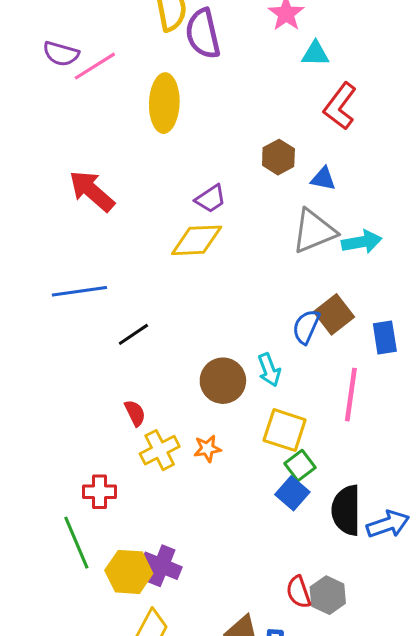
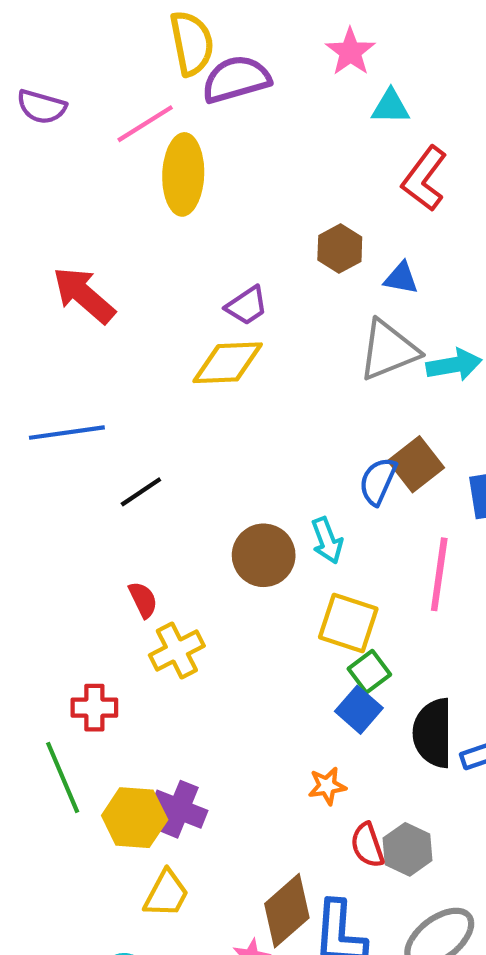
purple semicircle: (203, 34) -> (236, 79), turned 87
pink line: (95, 66) -> (145, 124), moved
orange star: (207, 449) -> (327, 786), moved

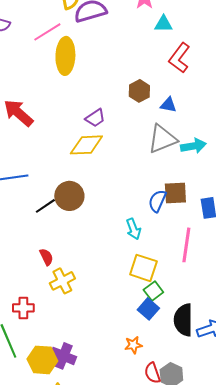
brown square: (416, 464) -> (175, 193), turned 35
brown circle: (264, 555) -> (69, 196), moved

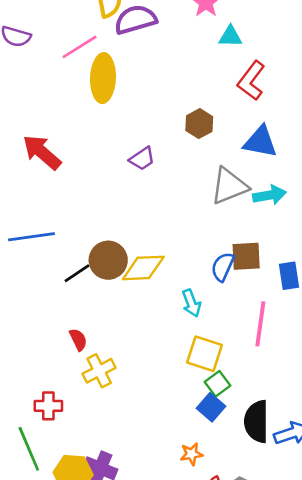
blue triangle: (168, 105) -> (260, 142), moved, size x1.6
yellow diamond: (86, 145) -> (143, 268), moved

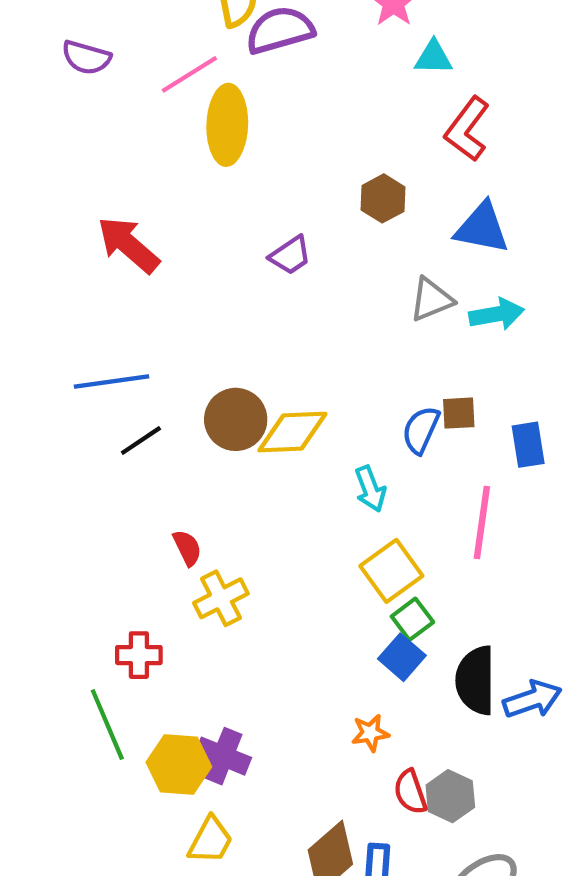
gray triangle: (229, 186) -> (431, 299), size x0.7
brown square: (246, 256) -> (459, 413), size x0.7
black line: (77, 273) -> (141, 440), moved
yellow square: (204, 354) -> (391, 571), turned 36

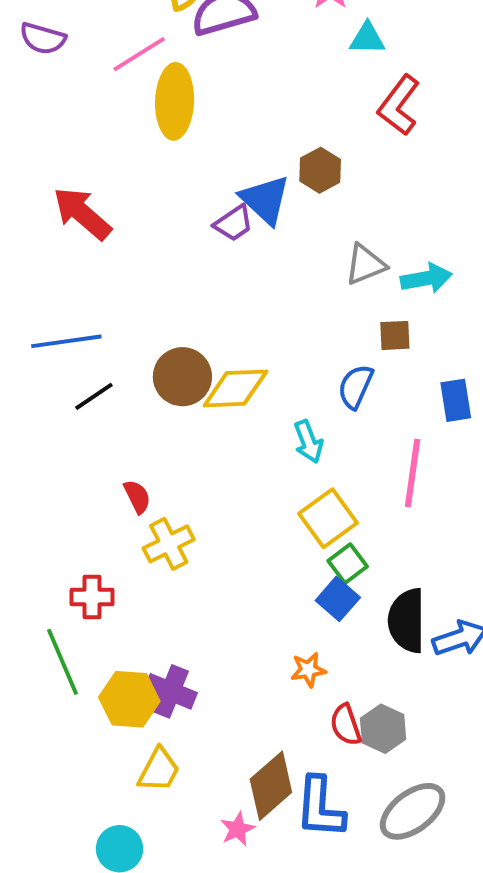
blue triangle: (482, 228) -> (265, 200), moved, turned 32
brown square: (459, 413) -> (395, 335), moved

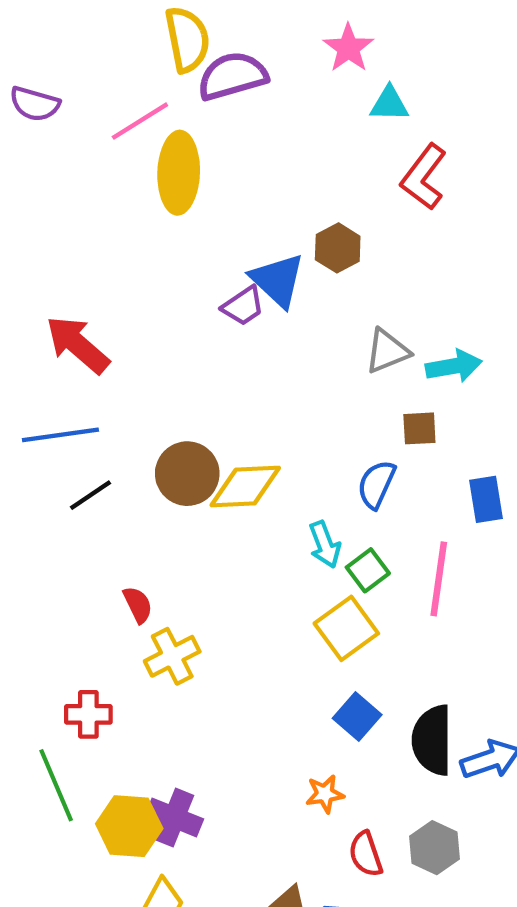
red arrow: (82, 213) -> (78, 345), moved
green square: (348, 564) -> (368, 570), moved
gray hexagon: (383, 729) -> (434, 848), moved

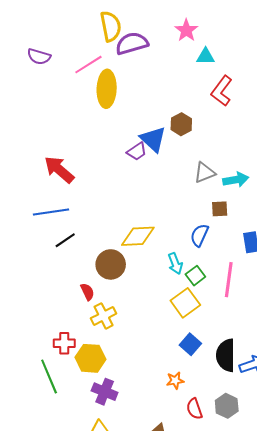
brown circle: (187, 474) -> (111, 264), moved
yellow hexagon: (129, 826) -> (90, 358), moved

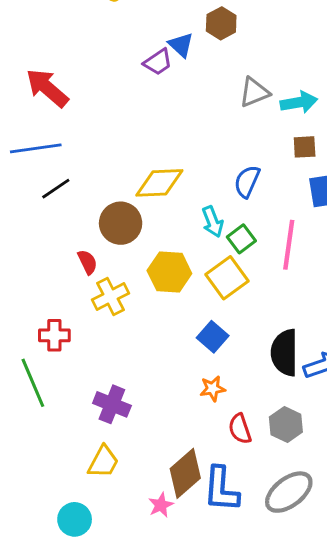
blue triangle: (153, 139) -> (181, 45), size x0.7
brown square: (220, 209) -> (305, 147), moved
blue square: (190, 344) -> (213, 337), moved
yellow hexagon: (90, 358) -> (169, 272), moved

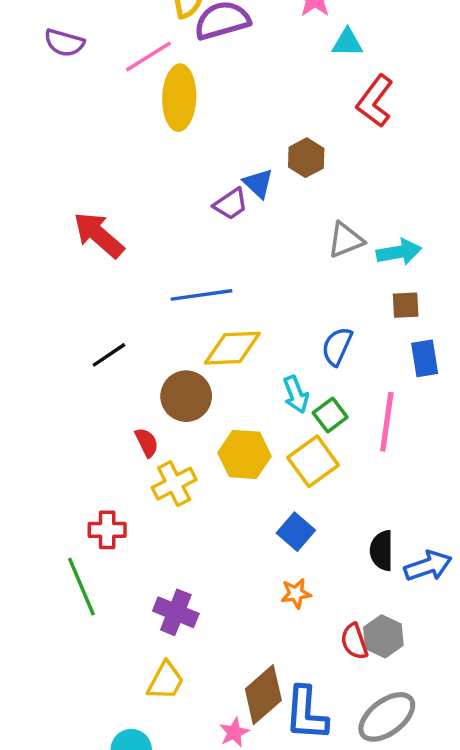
blue line: (36, 148) -> (202, 295), moved
black semicircle: (284, 353) -> (382, 551), size x0.7
red semicircle: (240, 429) -> (354, 641), moved

